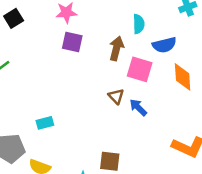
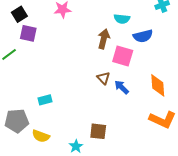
cyan semicircle: (139, 24) -> (122, 19), turned 98
purple square: (72, 42) -> (28, 33), moved
orange diamond: (183, 77) -> (158, 85), moved

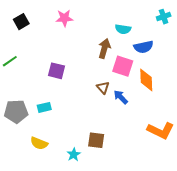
purple square: (28, 33) -> (57, 71), moved
orange diamond: (158, 85) -> (146, 80), moved
gray pentagon: (17, 121) -> (16, 111), moved

